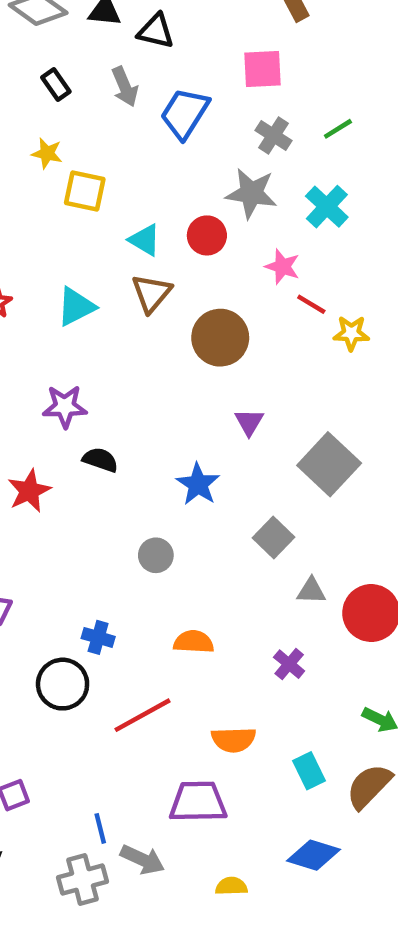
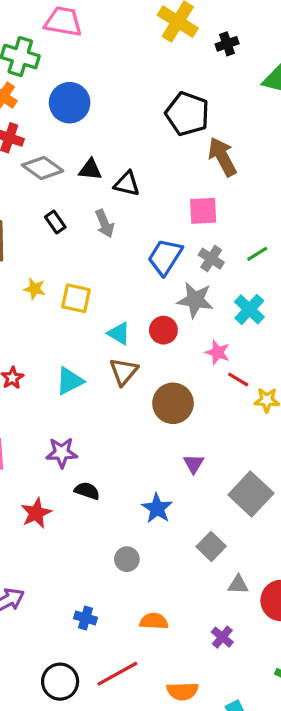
blue trapezoid: (185, 113) -> (165, 257), moved
yellow star: (47, 153) -> (35, 289), moved
black circle: (63, 684) -> (60, 682), moved

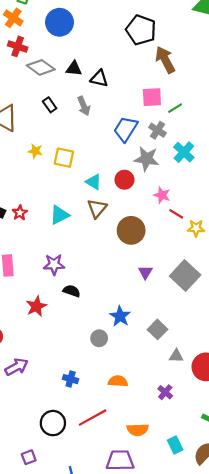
green line: (257, 254) -> (175, 108), moved
cyan cross: (249, 309) -> (184, 152), moved
gray square: (251, 494) -> (185, 276), moved
blue star: (157, 508) -> (120, 316), moved

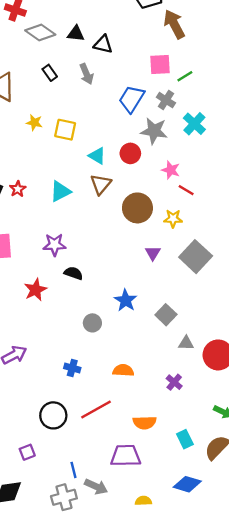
yellow star: (196, 228) -> (173, 219), moved
gray circle: (99, 338) -> (92, 323), moved

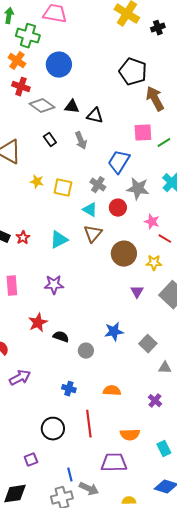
gray cross: (166, 100) -> (98, 185), moved
black semicircle: (73, 273) -> (61, 337), moved
blue star: (126, 300) -> (114, 332), turned 30
red line: (96, 409) -> (89, 424), turned -68

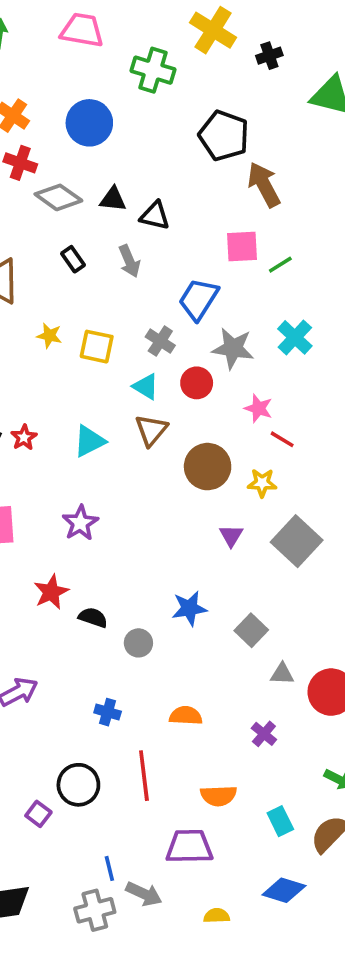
green cross: (28, 36) -> (153, 70), moved
purple star: (54, 285) -> (80, 523), turned -30
purple square: (31, 460) -> (38, 814), moved, turned -32

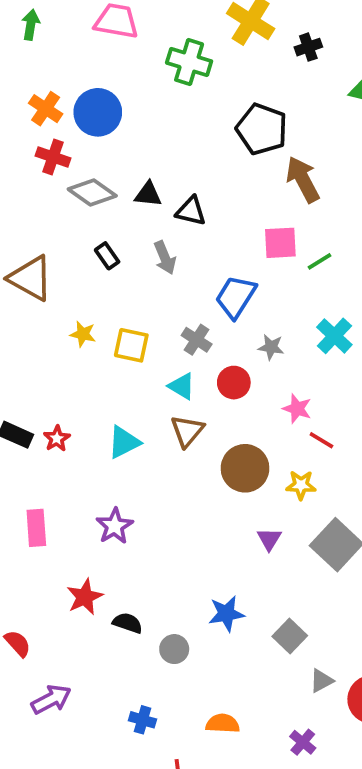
blue circle: (89, 123) -> (98, 112), moved
gray star: (233, 348) -> (271, 347), size x0.6
gray triangle: (282, 674) -> (321, 681), turned -30

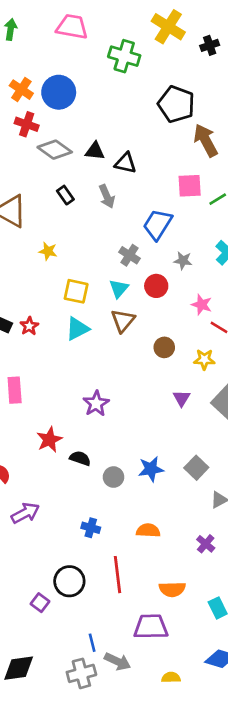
yellow square: (131, 345) -> (76, 291), moved
cyan triangle: (182, 386) -> (119, 289), turned 40
brown circle: (245, 468) -> (164, 347), size x0.6
purple star: (115, 526) -> (96, 404), moved
blue star: (226, 614) -> (151, 469), moved

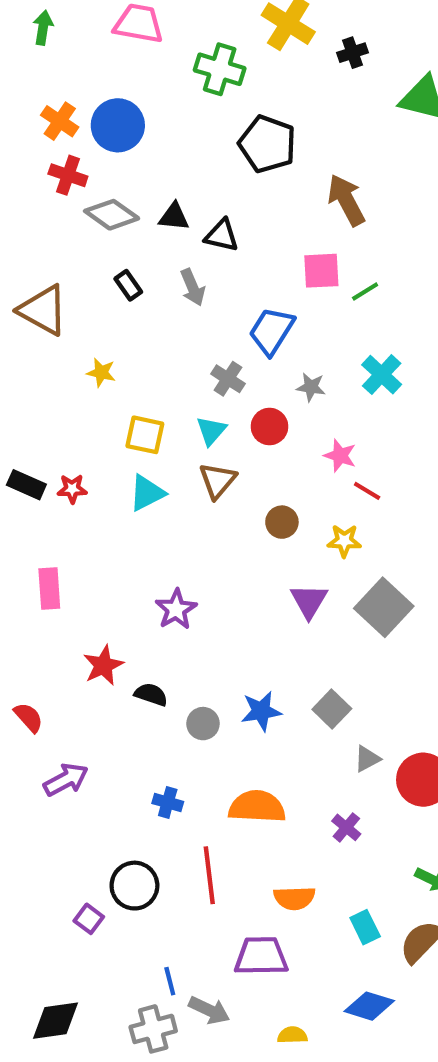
black pentagon: (176, 104) -> (267, 144), moved
red star: (29, 326) -> (72, 489), turned 30
purple triangle: (182, 398) -> (309, 601), size x1.4
orange semicircle: (148, 530) -> (257, 807), size x1.5

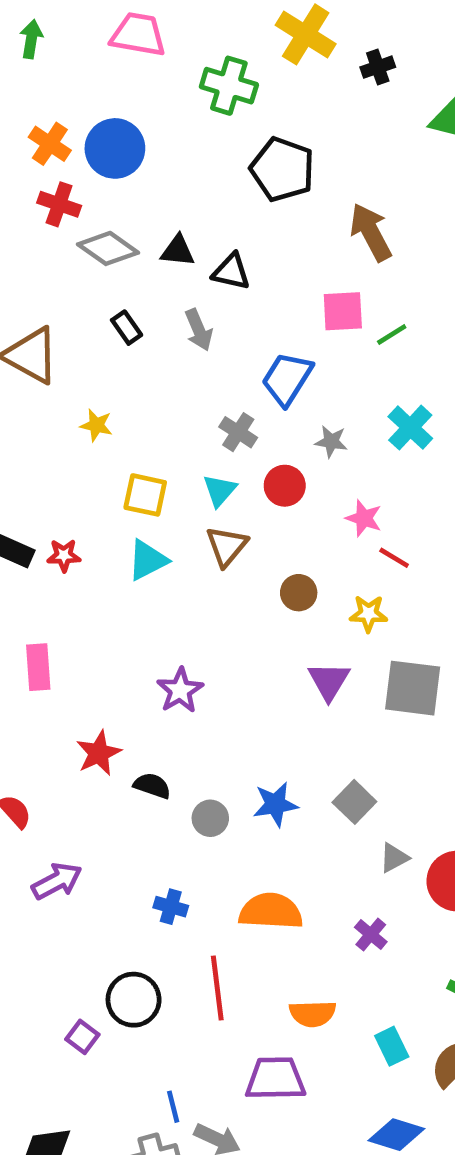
gray square: (384, 607) -> (413, 688), turned -36

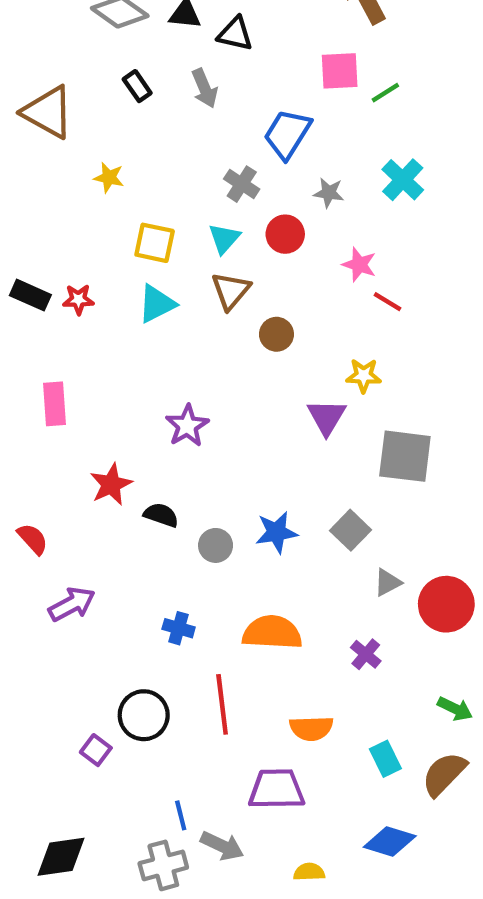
brown circle: (299, 593) -> (276, 334), moved
yellow star: (368, 614) -> (364, 376), moved
gray square: (413, 688) -> (405, 456), moved

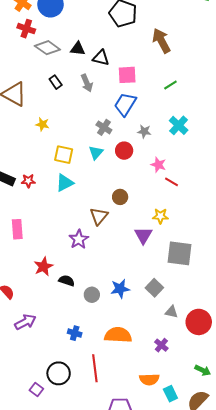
pink square: (340, 71) -> (127, 75), moved
brown triangle: (231, 291) -> (99, 216), moved
gray triangle: (388, 582) -> (171, 312), turned 40
orange semicircle: (311, 728) -> (149, 379), moved

